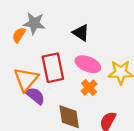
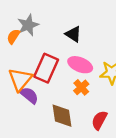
gray star: (34, 23) -> (28, 25), turned -30
red rectangle: (53, 68) -> (46, 68), turned 36

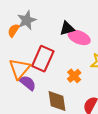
black triangle: (73, 34) -> (67, 28), turned -49
pink ellipse: (80, 65) -> (79, 37), moved

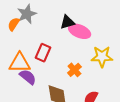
red rectangle: (43, 59) -> (43, 53), size x0.7
orange triangle: (20, 69) -> (20, 63), turned 50

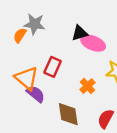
gray star: (27, 14) -> (34, 24), turned 30
orange triangle: (20, 63) -> (27, 78), turned 40

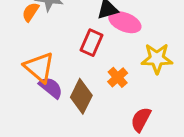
red rectangle: (53, 67) -> (92, 43), moved
brown diamond: (68, 114) -> (81, 96), moved, turned 35

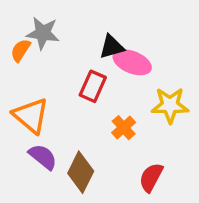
purple semicircle: (51, 88) -> (43, 157), moved
brown diamond: (81, 96) -> (81, 172), moved

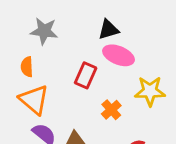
black triangle: (112, 47) -> (108, 30), moved
orange semicircle: (21, 50) -> (27, 67), moved, turned -36

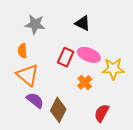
black triangle: (108, 30) -> (83, 23), turned 42
pink ellipse: (119, 55) -> (89, 55), moved

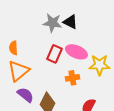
gray star: (35, 24) -> (52, 23), moved
orange triangle: (28, 75) -> (18, 71), turned 40
orange cross: (85, 82) -> (72, 78), turned 32

